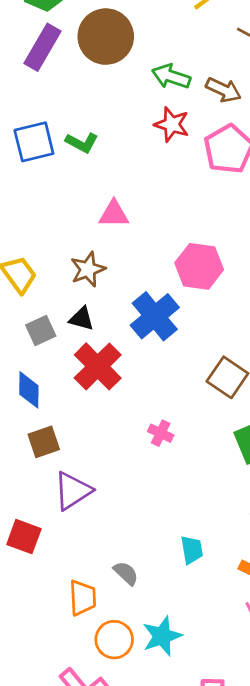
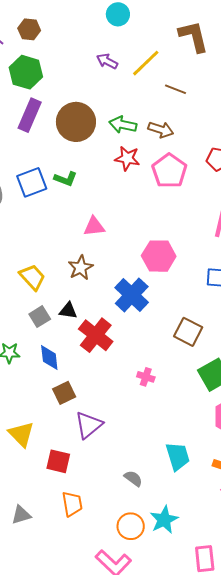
brown circle: (106, 37) -> (76, 122), moved
black triangle: (81, 319) -> (68, 311), moved
gray square: (41, 331) -> (40, 317), moved
cyan trapezoid: (192, 550) -> (178, 456), size x1.4
orange trapezoid: (83, 598) -> (72, 504), moved

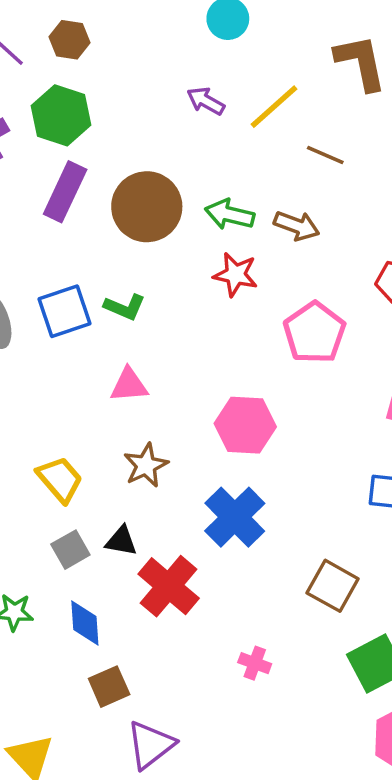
pink pentagon: (169, 171) -> (314, 333), moved
pink triangle: (94, 226) -> (129, 385), moved
pink hexagon: (159, 256) -> (245, 425), moved

